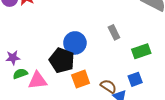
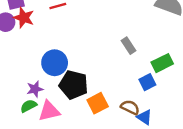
blue circle: (75, 43) -> (55, 63), moved
purple star: (13, 58) -> (35, 89), moved
blue square: (135, 79) -> (147, 82), moved

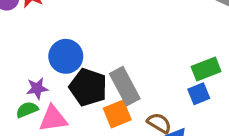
gray rectangle: (129, 46) -> (125, 86), moved, size x1.6
blue square: (147, 82) -> (199, 94), moved

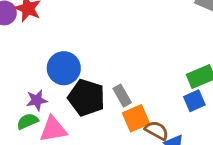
gray rectangle: (125, 86) -> (122, 96), size x0.6
orange square: (117, 114) -> (136, 118), moved

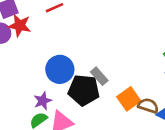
gray rectangle: (122, 96) -> (99, 76), moved

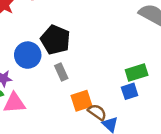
black pentagon: (84, 90) -> (55, 40), moved

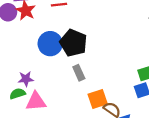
blue circle: (28, 55) -> (50, 44), moved

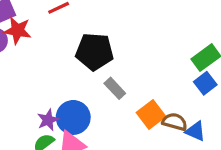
blue circle: (50, 44) -> (73, 117), moved

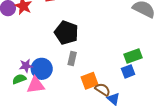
gray rectangle: (115, 88) -> (72, 58), turned 40

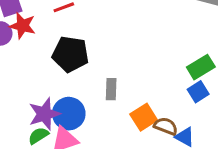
black pentagon: (66, 33) -> (70, 54), moved
purple star: (26, 66) -> (44, 114), size x1.5

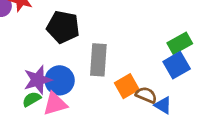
gray rectangle: (111, 89) -> (98, 60), size x1.6
blue square: (198, 92) -> (177, 65), size x1.4

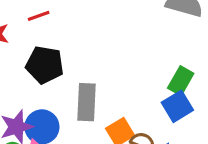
green rectangle: (180, 43) -> (181, 81), turned -30

